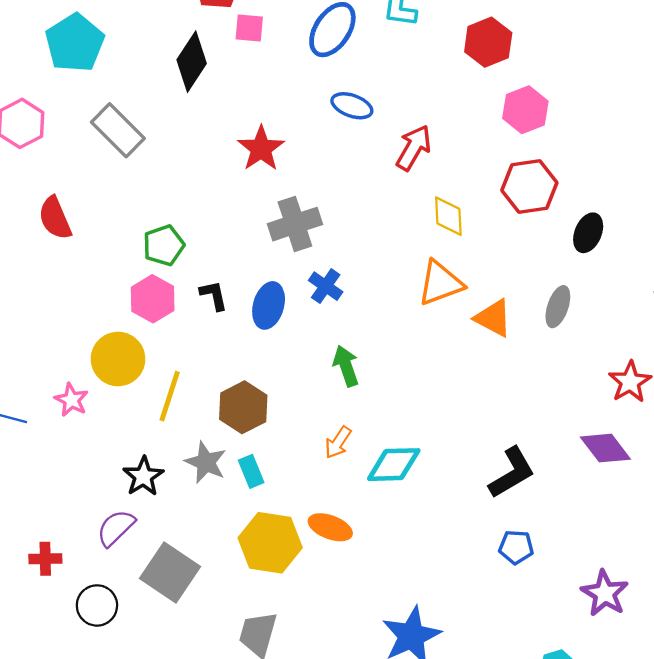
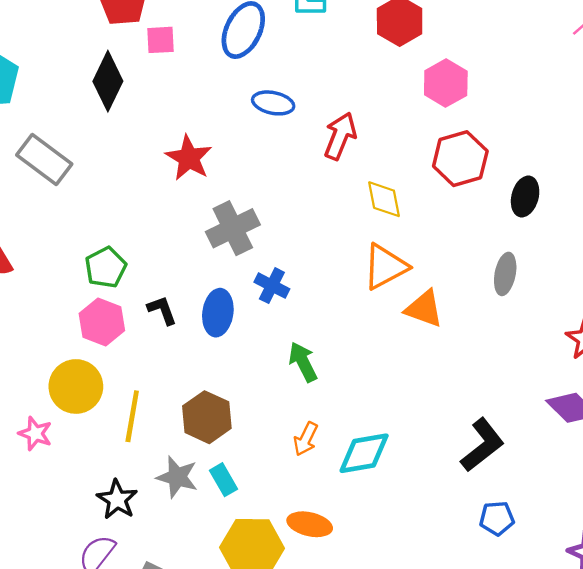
orange triangle: (493, 318) -> (424, 309), moved

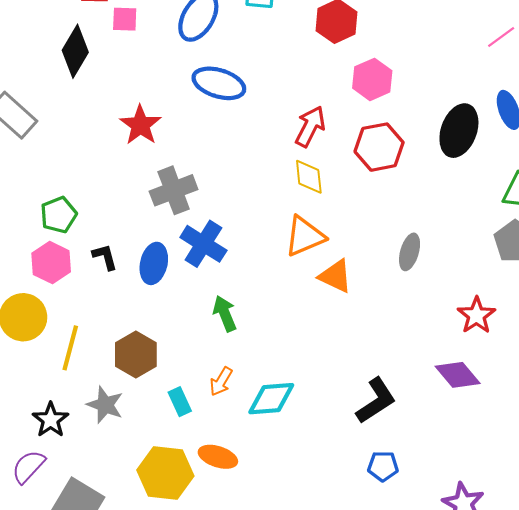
blue ellipse: (273, 103) -> (219, 83), size x1.4
red arrow: (340, 136) -> (310, 126), moved
black ellipse: (525, 197) -> (459, 131), moved, size x1.5
blue cross: (272, 286) -> (203, 244), size x1.5
cyan rectangle: (223, 480) -> (180, 402), moved

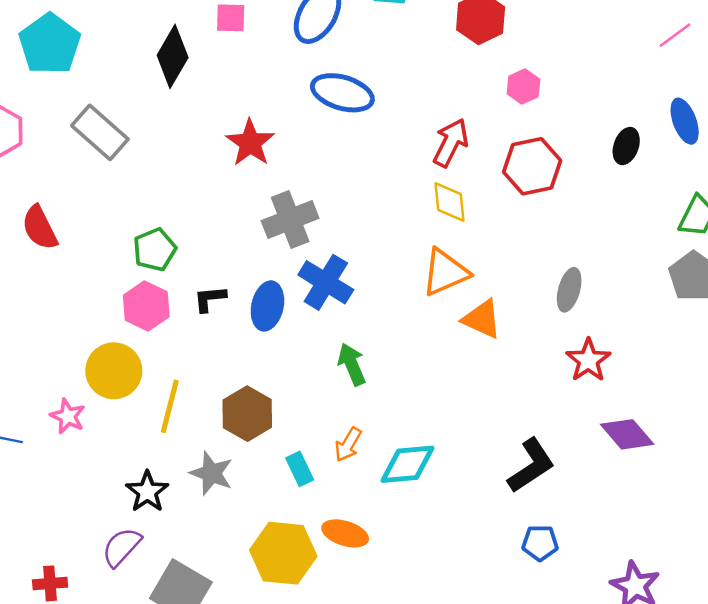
pink hexagon: (372, 79) -> (523, 87), size x0.7
black ellipse: (459, 131) -> (626, 146), size x0.6
black L-shape: (105, 257) -> (210, 299), turned -80
red star: (476, 315) -> (588, 360), moved

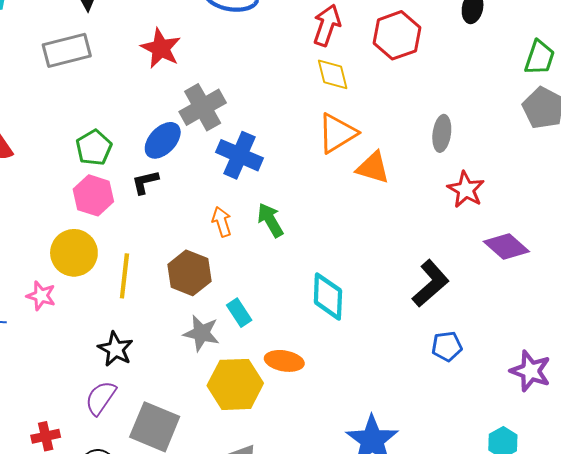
gray rectangle: (100, 132) -> (67, 50), moved, turned -48
blue ellipse: (267, 306) -> (163, 140), moved, turned 39
orange arrow: (348, 445) -> (222, 222), moved, turned 140
cyan diamond: (408, 464) -> (328, 296), turned -75
gray star: (211, 473) -> (201, 333), moved

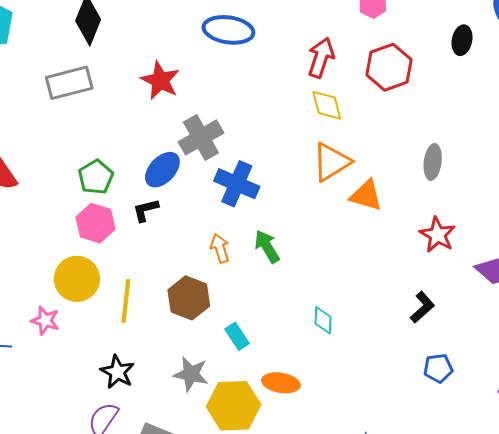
red star: (466, 190) -> (438, 235), moved
black L-shape: (431, 283) -> (422, 307), size x0.7
cyan diamond: (328, 296) -> (323, 320), size x0.6
gray star: (201, 333) -> (191, 374), moved

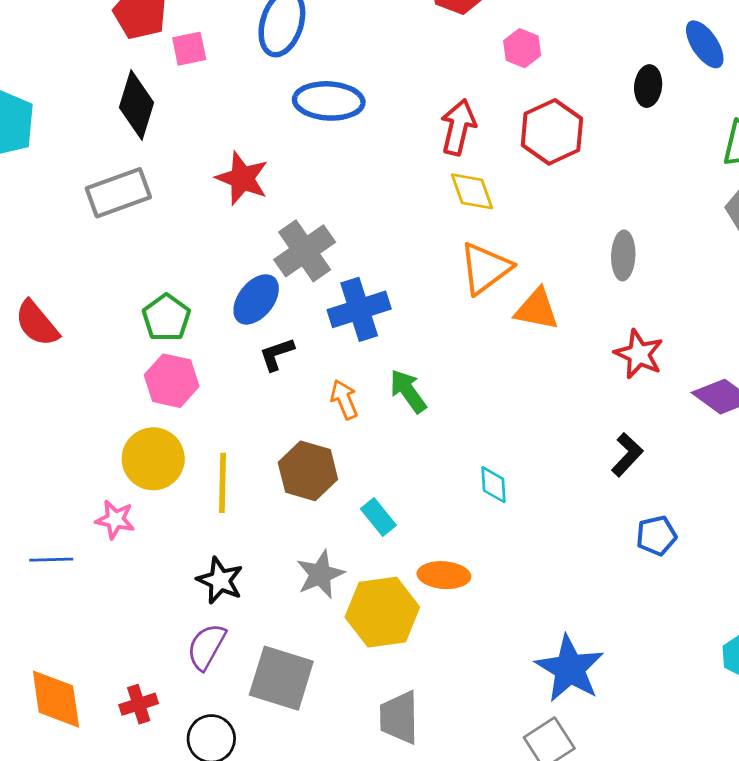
blue cross: (237, 184) -> (359, 309), turned -36
black L-shape: (146, 210) -> (277, 354), moved
gray star: (191, 374) -> (320, 574), turned -30

